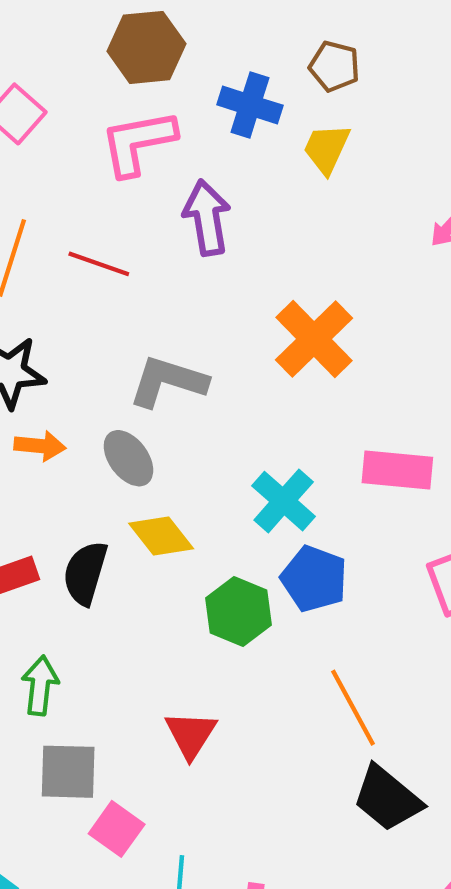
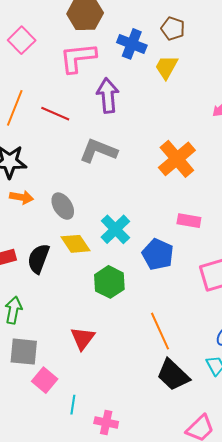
orange cross: (314, 339) -> (177, 159), moved
gray L-shape: (168, 381) -> (98, 151), moved
pink rectangle: (397, 470) -> (189, 221), size x0.7
cyan cross: (284, 501) -> (115, 229), moved
blue pentagon: (314, 579) -> (158, 254), moved

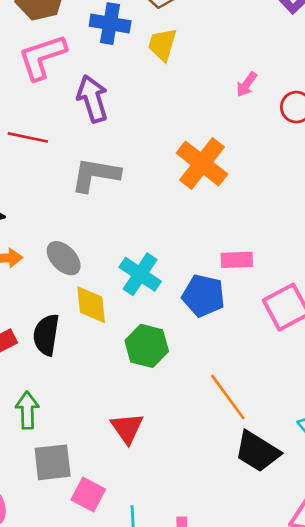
pink rectangle: (189, 221) -> (237, 260), moved
yellow diamond: (75, 244) -> (91, 305), turned 40

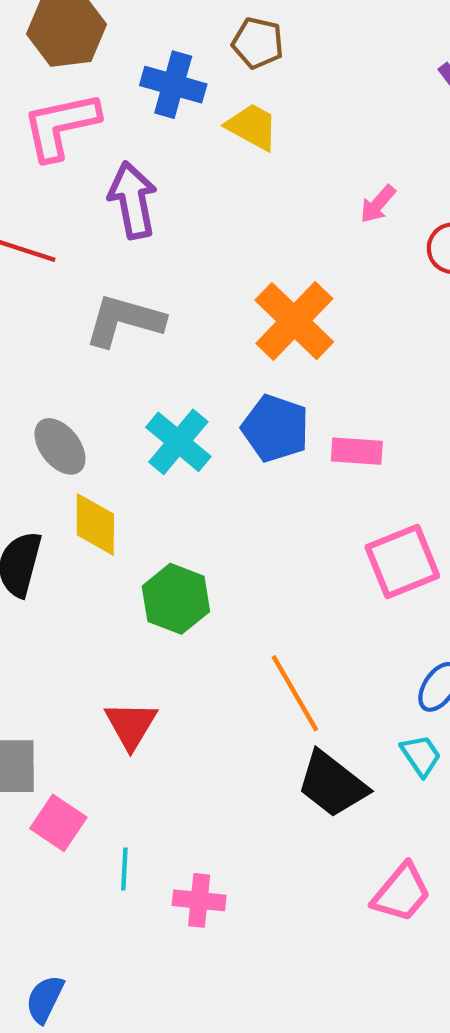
yellow trapezoid: (162, 45) -> (252, 127), turned 96
pink rectangle: (237, 260) -> (357, 451), moved
cyan cross: (140, 274) -> (178, 442), moved
blue pentagon: (203, 296) -> (275, 428), moved

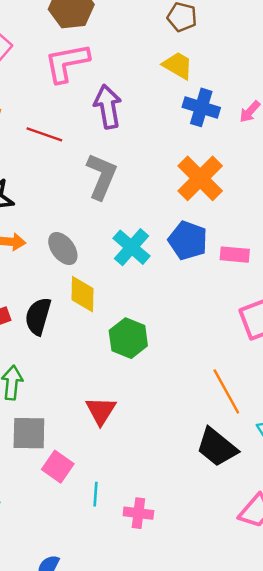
blue cross: (173, 85) -> (201, 107), moved
gray L-shape: (124, 321) -> (102, 176), turned 96
orange line: (295, 693) -> (226, 391), moved

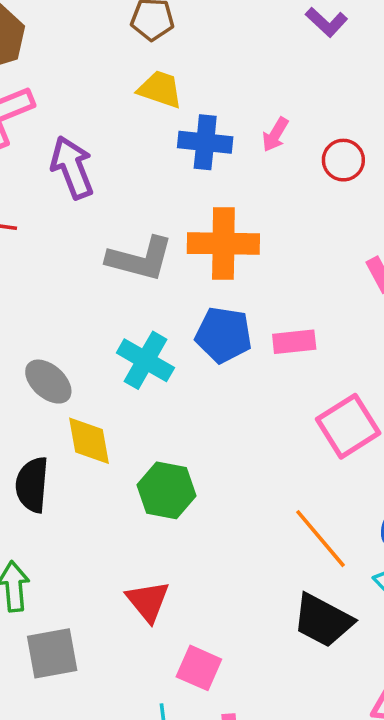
gray L-shape: (102, 176) -> (140, 259), moved, turned 93
orange cross: (200, 178) -> (223, 244), turned -33
pink square: (58, 467) -> (199, 668), moved

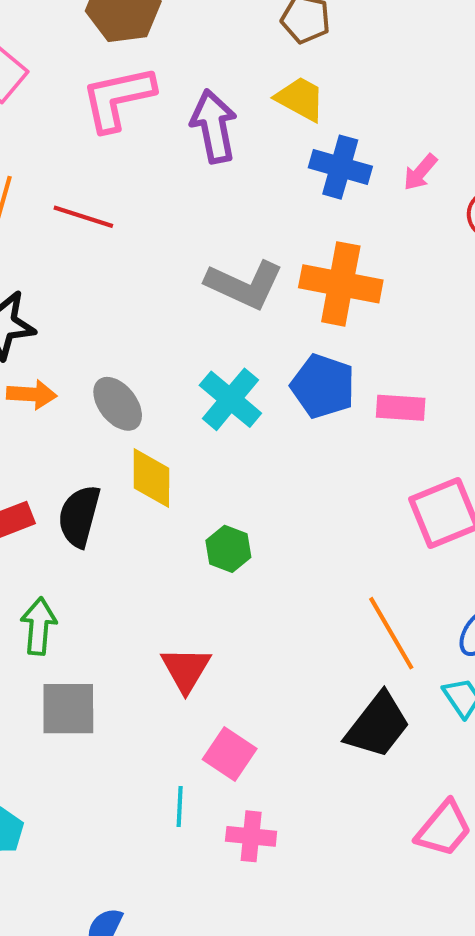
purple arrow: (72, 167) -> (214, 126), moved
green hexagon: (167, 490) -> (228, 549), size x0.7
black trapezoid: (323, 620) -> (378, 725), turned -90

